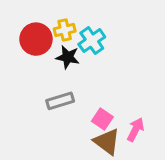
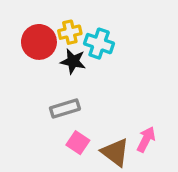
cyan cross: (92, 41) -> (99, 44), turned -36
pink square: (102, 119) -> (78, 143), moved

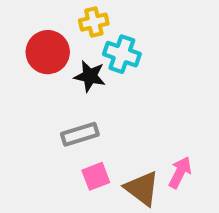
yellow cross: (70, 32) -> (94, 22), moved
pink square: (78, 143) -> (96, 176), turned 35

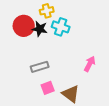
black star: (90, 76) -> (40, 29), moved
pink arrow: (180, 172) -> (90, 64), moved

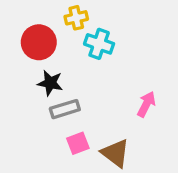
black star: (40, 29) -> (50, 83), moved

